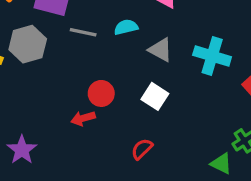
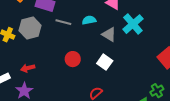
cyan cross: (212, 56) -> (133, 24), moved, turned 30
red arrow: (83, 118) -> (28, 68), moved

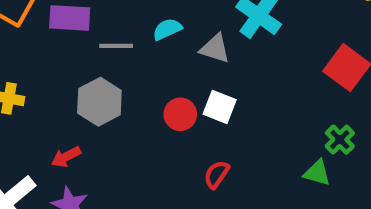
gray hexagon: (30, 28) -> (99, 102), moved
red circle: (73, 59) -> (180, 114), moved

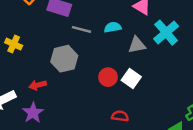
gray triangle: (215, 49) -> (137, 45), turned -42
red semicircle: (217, 174) -> (120, 116), turned 49

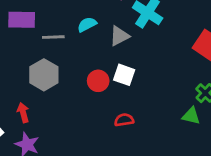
red arrow: (38, 85) -> (23, 113), turned 105

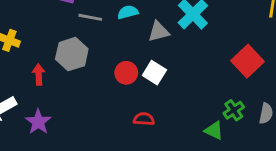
red arrow: (23, 113) -> (39, 74), moved

